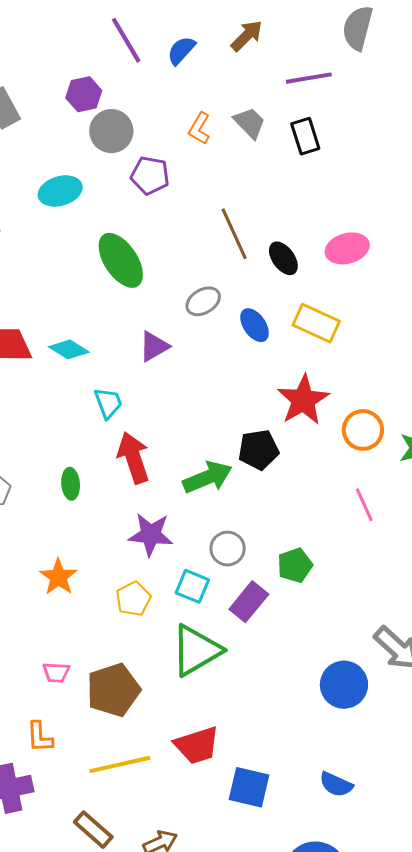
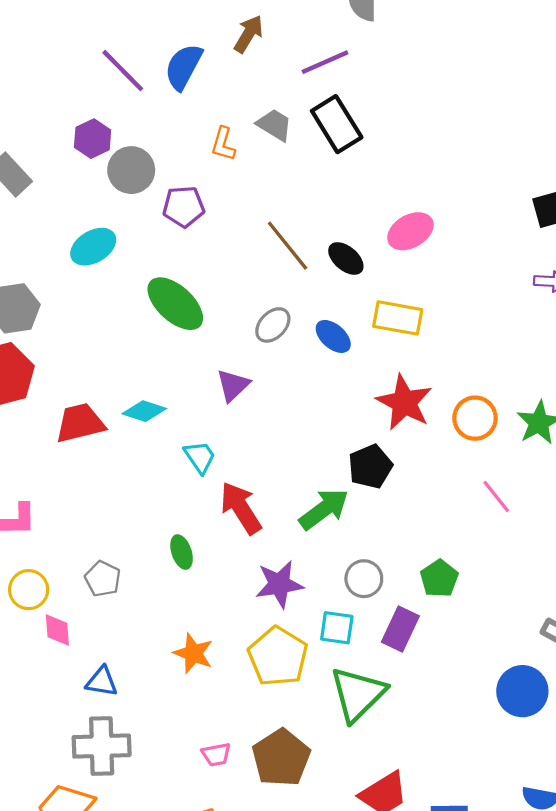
blue semicircle: (181, 50) -> (184, 67), size x1.4
black rectangle: (305, 136) -> (337, 124), size x1.4
yellow pentagon: (133, 599) -> (278, 657), size x1.6

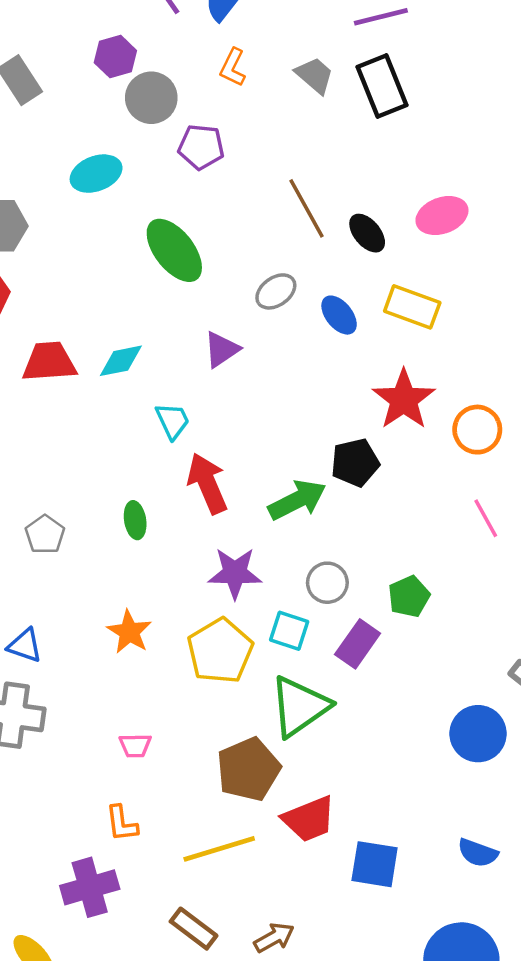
orange L-shape: (223, 144) -> (233, 67), moved
cyan diamond: (144, 411) -> (121, 361), turned -39
brown pentagon: (281, 758) -> (248, 769), moved

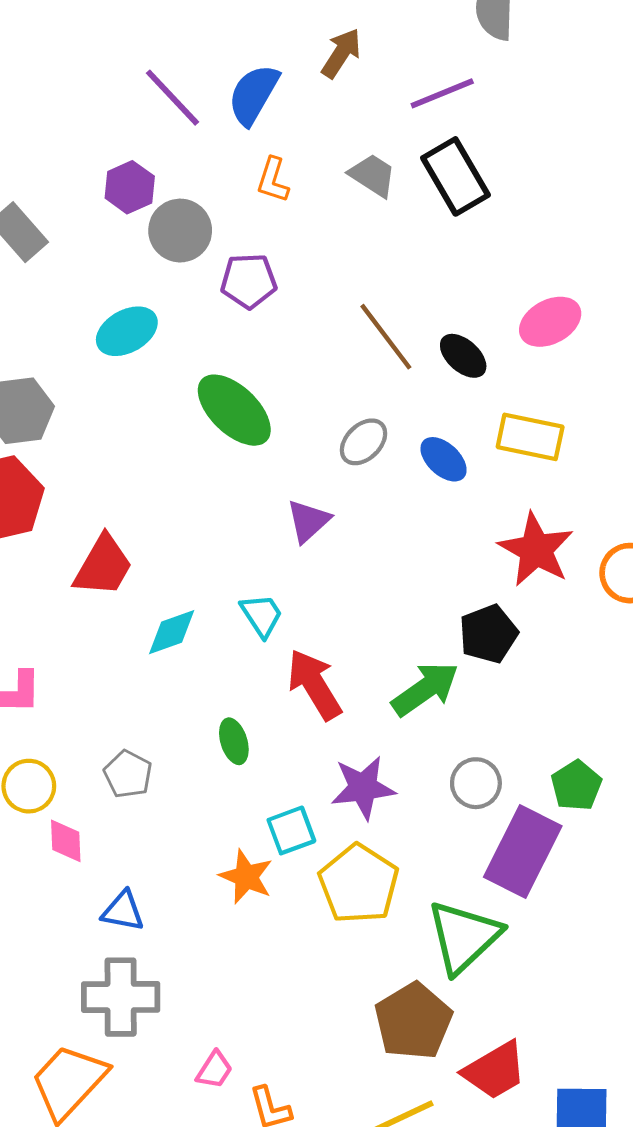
cyan diamond: (121, 361) -> (172, 632), moved
red trapezoid: (49, 362) -> (103, 566), turned 132
cyan square: (289, 631) -> (291, 830), moved, turned -30
purple rectangle: (358, 644) -> (523, 852), size x1.5
pink trapezoid: (135, 745) -> (214, 1070), moved, turned -48

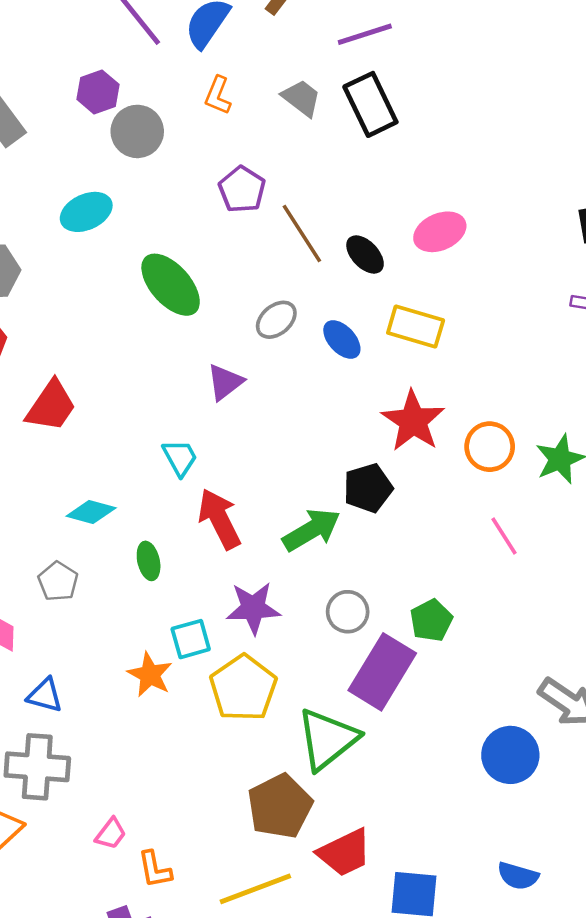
purple pentagon: (249, 281) -> (242, 189), moved, turned 30
cyan diamond: (172, 632) -> (91, 512), moved, turned 30

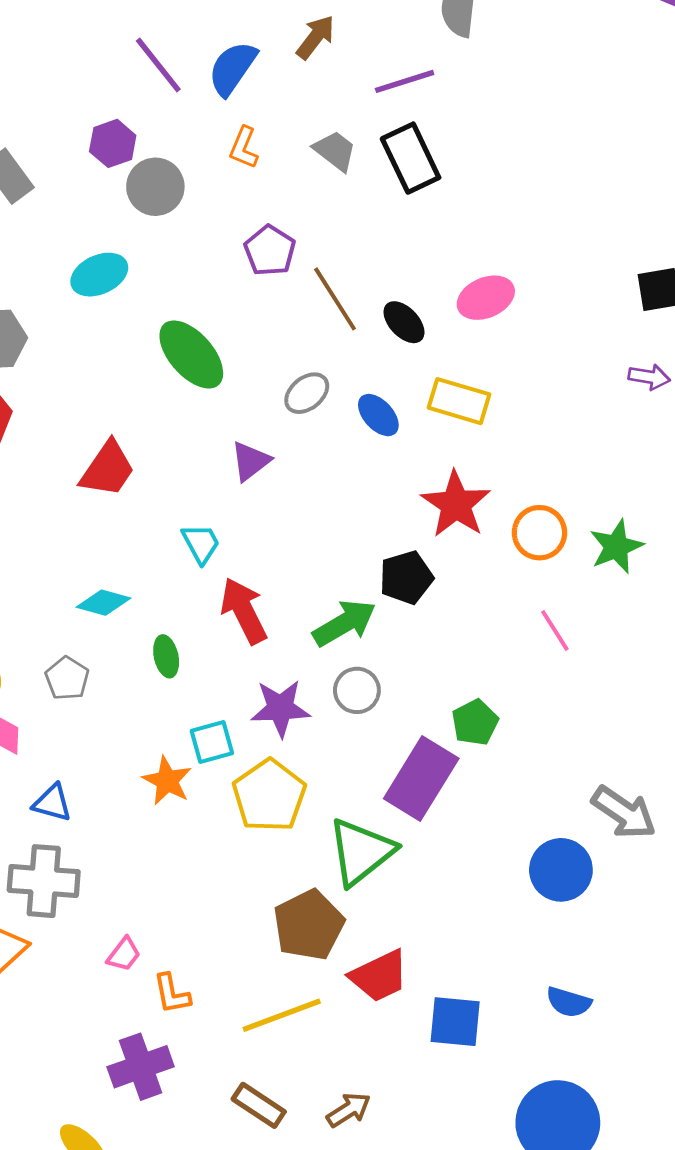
red trapezoid: (51, 406) -> (108, 469), moved
gray circle: (348, 612) -> (357, 690), moved

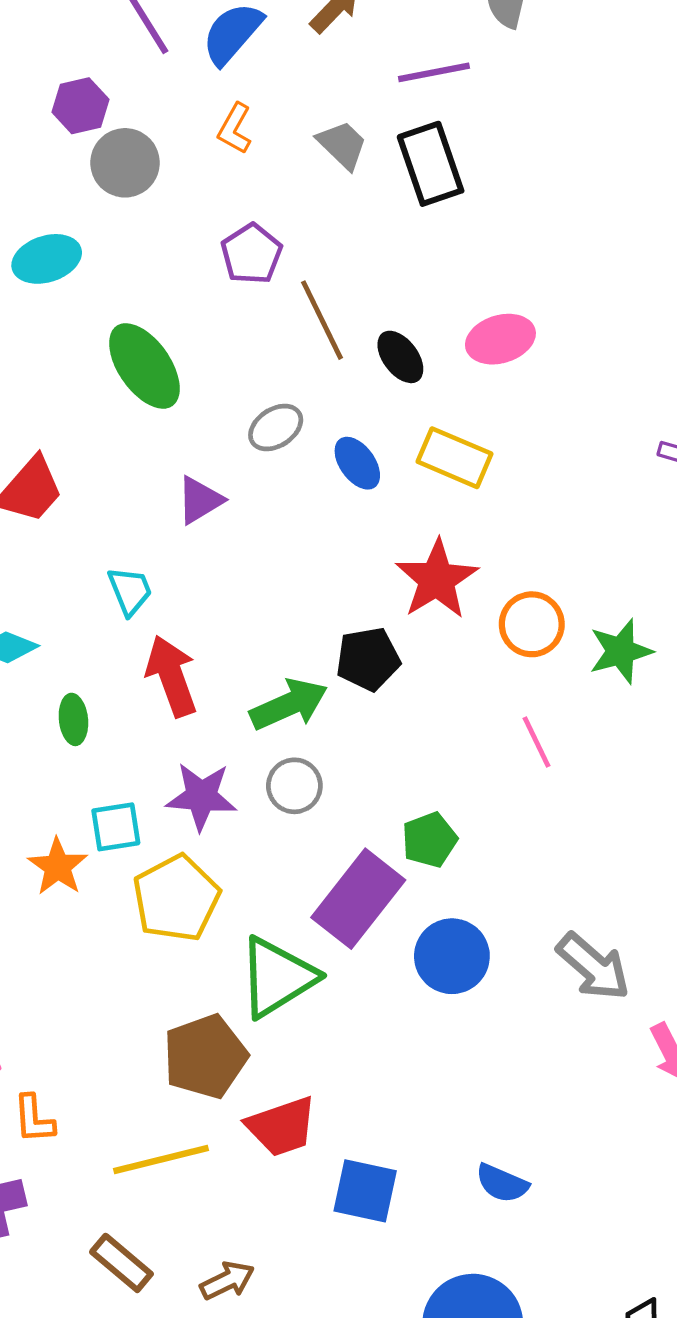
blue circle: (561, 870) -> (452, 956), moved

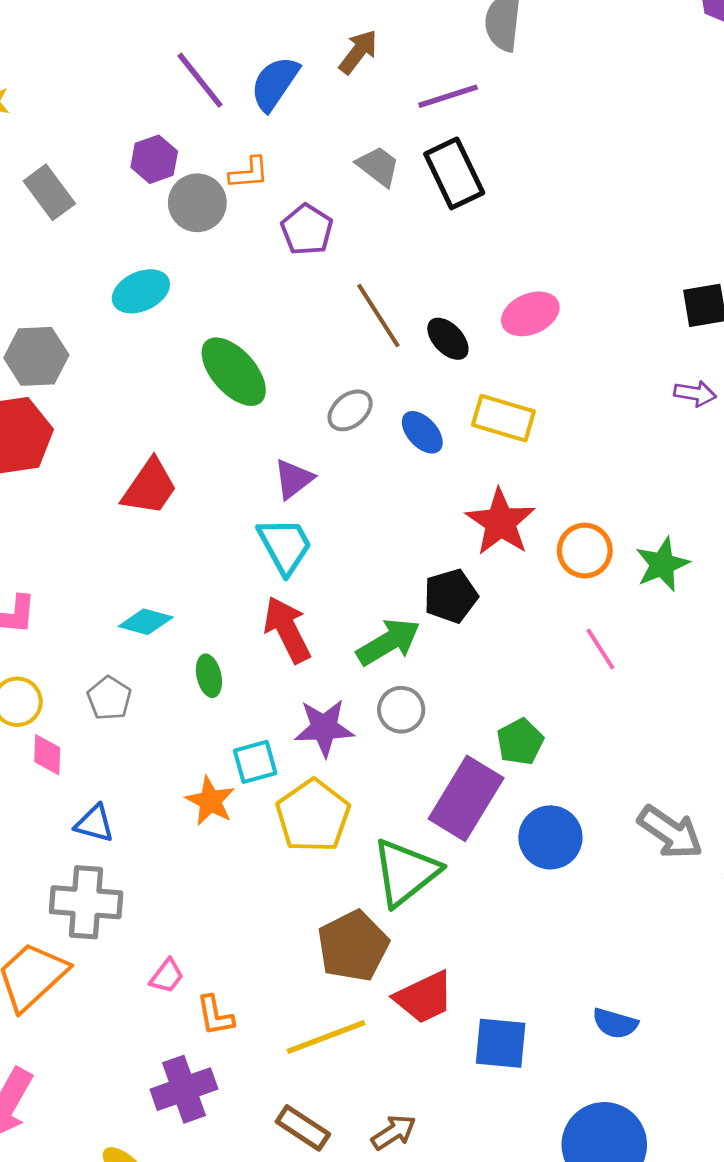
orange L-shape: (235, 129) -> (249, 173), moved, turned -117
purple pentagon: (251, 254) -> (307, 230), moved
cyan trapezoid: (130, 591) -> (285, 546), moved, size x1.4

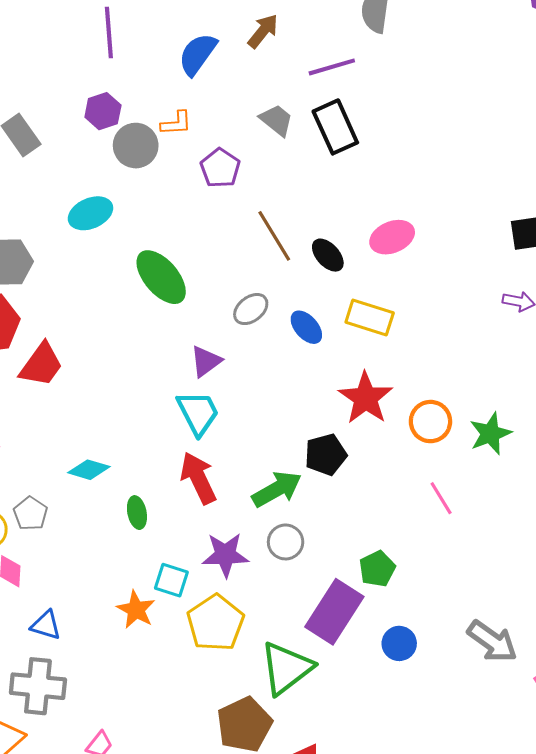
purple line: (200, 80) -> (109, 33), moved, turned 33
red trapezoid: (150, 487) -> (41, 365), moved
gray pentagon: (109, 698) -> (30, 513), moved
cyan square: (255, 762) -> (171, 580), turned 32
blue circle: (550, 837) -> (399, 643), size x0.7

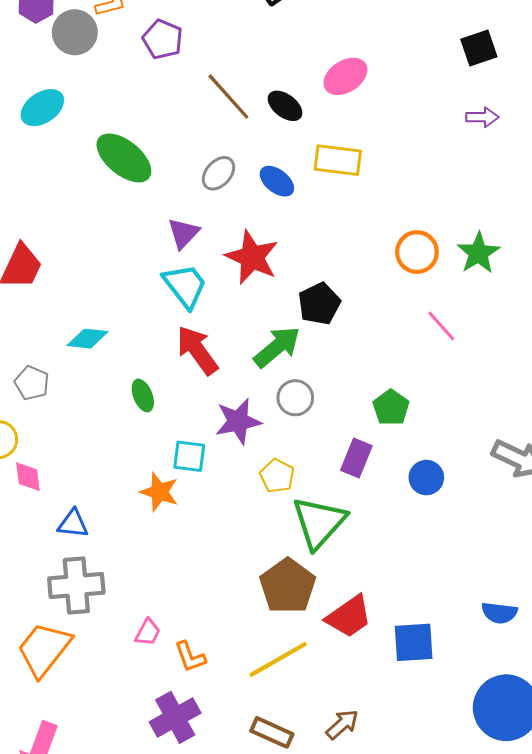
red star: (366, 398) -> (252, 257), moved
cyan diamond: (89, 470) -> (88, 339), moved
gray pentagon: (30, 513) -> (32, 383), moved
purple rectangle: (334, 612) -> (356, 458), size x0.6
yellow pentagon: (215, 623) -> (277, 476), moved, size x0.6

